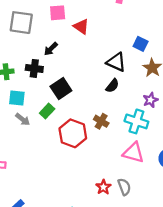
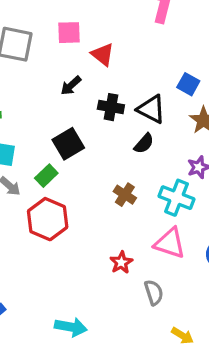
black arrow: (51, 49) -> (71, 86), moved
black cross: (34, 68) -> (111, 107), moved
red hexagon: (73, 133) -> (48, 219), moved
red star: (103, 187) -> (121, 262), moved

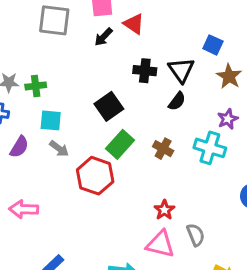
black arrow: (71, 86) -> (103, 37), moved
black triangle: (151, 109) -> (181, 70), turned 32
green rectangle: (46, 176) -> (120, 144), moved, size x1.4
pink triangle: (170, 243) -> (160, 244), moved

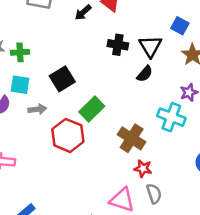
black square: (109, 106) -> (62, 79), moved
cyan square: (51, 120) -> (20, 85), moved
gray arrow: (59, 149) -> (37, 109), turned -48
brown cross: (163, 149) -> (132, 138), moved, size x1.5
red star: (164, 210) -> (143, 169), moved, turned -30

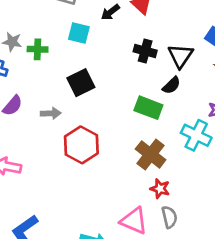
cyan square: (20, 85) -> (79, 33), moved
green rectangle: (92, 109) -> (148, 108), moved, turned 60

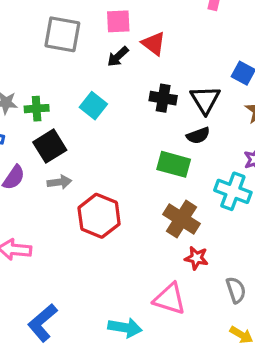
cyan square: (79, 33) -> (93, 106), moved, turned 30
black square: (81, 83) -> (50, 146), moved
black semicircle: (171, 85) -> (198, 136), turned 30
gray semicircle: (169, 217) -> (236, 290), moved

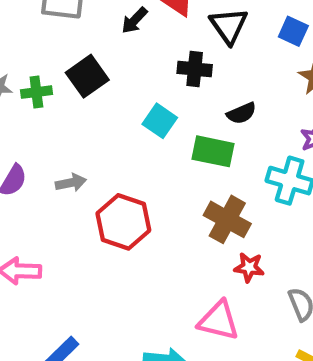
black triangle: (205, 100) -> (229, 26), moved
cyan square: (93, 106) -> (160, 121), moved
black square: (50, 146) -> (87, 76), moved

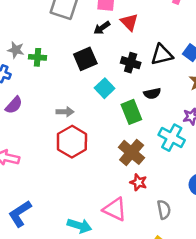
black triangle: (229, 26) -> (162, 55), moved, turned 40
black square: (87, 76) -> (85, 59), moved
green rectangle: (213, 151) -> (131, 112), turned 45
gray arrow: (71, 183) -> (65, 112), moved

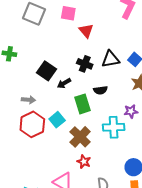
black arrow: (102, 28) -> (64, 83), moved
black square: (85, 59) -> (46, 71), moved, turned -36
cyan square: (105, 88) -> (57, 120), moved
cyan cross: (172, 138) -> (114, 127), turned -35

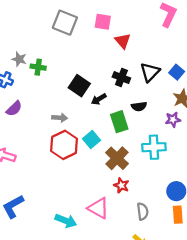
black triangle: (111, 59) -> (150, 72), turned -36
purple star: (131, 111) -> (173, 120), moved

